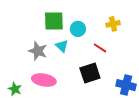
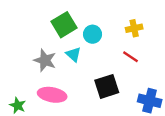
green square: (54, 21) -> (64, 25), turned -30
red line: (100, 48) -> (131, 57), moved

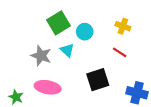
yellow cross: (134, 28) -> (123, 26), turned 32

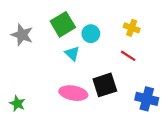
gray star: (41, 56) -> (22, 35), moved
pink ellipse: (48, 87) -> (73, 93), moved

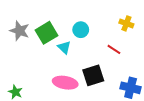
green square: (63, 24) -> (46, 33), moved
yellow cross: (132, 28) -> (126, 23), moved

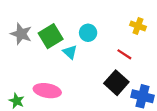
black square: (93, 75) -> (116, 83), moved, turned -30
pink ellipse: (65, 83) -> (47, 91), moved

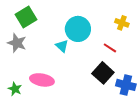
cyan circle: (88, 33) -> (78, 29), size x1.6
gray star: (21, 34) -> (17, 43), moved
green square: (51, 36) -> (26, 17), moved

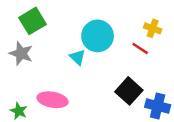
red line: (110, 48) -> (140, 48), moved

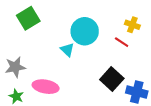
gray star: (21, 53) -> (15, 67), moved, turned -30

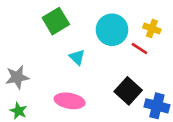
green square: (28, 18) -> (56, 21), moved
cyan circle: (85, 31) -> (112, 30), moved
pink ellipse: (46, 87) -> (70, 101), moved

